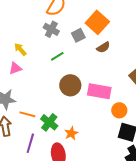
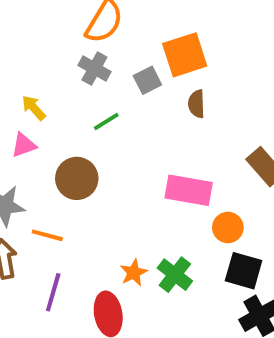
orange square: (97, 22) -> (185, 55), turned 30
brown semicircle: (103, 47) -> (196, 104), turned 120
brown circle: (70, 85) -> (77, 178), moved
green cross: (49, 122) -> (175, 275), moved

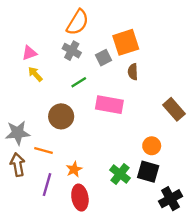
pink triangle: (24, 145) -> (29, 53), moved
pink rectangle: (189, 190) -> (109, 105), moved
black square: (244, 271) -> (148, 172), moved
orange star: (134, 273) -> (74, 169), moved

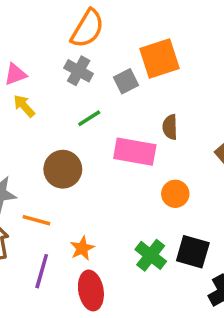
brown semicircle: (133, 72) -> (170, 127), moved
orange circle: (152, 146) -> (175, 194), moved

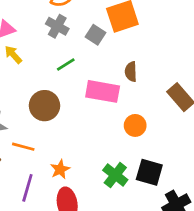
gray square: (126, 81) -> (95, 35), turned -30

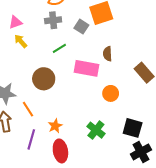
gray cross: (57, 26) -> (53, 20), turned -35
orange line: (23, 147) -> (28, 109), turned 42
black square: (149, 172) -> (133, 128), moved

